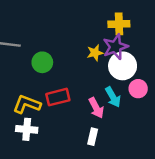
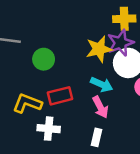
yellow star: (95, 53) -> (99, 49), size x1.5
cyan arrow: (113, 97) -> (102, 84), moved, turned -36
white cross: (27, 129) -> (49, 129), moved

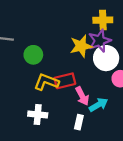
cyan arrow: (102, 84) -> (98, 105), moved, turned -54
red rectangle: (60, 96) -> (65, 81), moved
yellow L-shape: (27, 103) -> (46, 82), moved

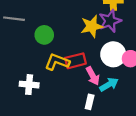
white circle: (106, 58) -> (113, 54), moved
white cross: (38, 115) -> (29, 85), moved

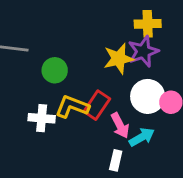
red rectangle: (75, 61) -> (97, 105), turned -42
white cross: (29, 85) -> (42, 118), moved

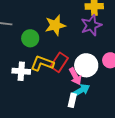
yellow star: (119, 59) -> (55, 25), moved
white circle: (148, 96) -> (86, 65), moved
cyan arrow: (142, 137) -> (81, 90), moved

